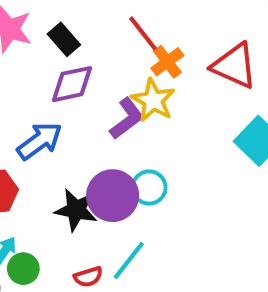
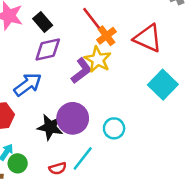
cyan circle: (149, 188) -> (114, 128), moved

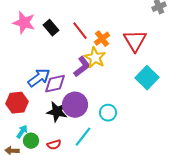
red line: (91, 18) -> (80, 31), moved
red triangle: (148, 38) -> (135, 41), turned 35
purple diamond: (48, 49) -> (55, 84), moved
red semicircle: (58, 168) -> (54, 145), moved

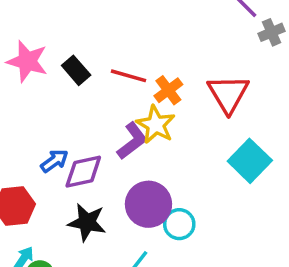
red line: (80, 31) -> (129, 76), turned -36
blue arrow: (39, 78) -> (54, 161), size x0.7
purple circle: (75, 105) -> (148, 204), moved

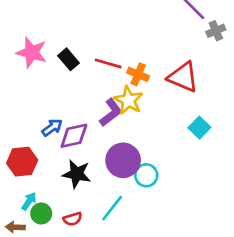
orange cross: (168, 90) -> (138, 74), turned -30
red triangle: (228, 94) -> (183, 77), turned -36
cyan square: (250, 161) -> (199, 128), size x0.7

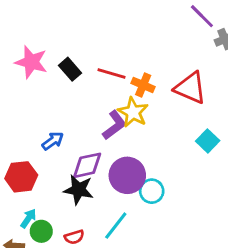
purple diamond: (74, 136) -> (87, 165), moved

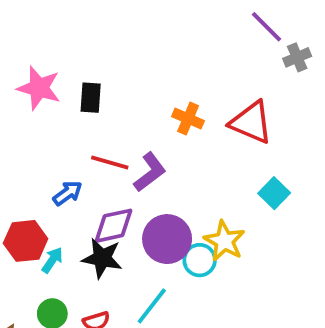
black rectangle: (70, 69) -> (91, 98), turned 45
red line: (112, 74) -> (110, 163), moved
yellow star: (133, 112) -> (224, 241), moved
cyan arrow: (28, 218) -> (52, 260), moved

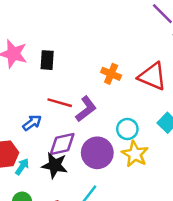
cyan circle: (200, 260) -> (127, 129), moved

